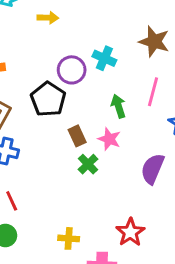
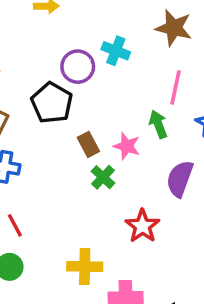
green arrow: (118, 106) -> (158, 124), moved
red star: (130, 232) -> (142, 226), moved
yellow cross: (69, 238) -> (85, 266), size x1.4

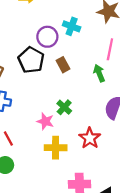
brown rectangle: (88, 144) -> (63, 65), moved
pink star: (127, 146) -> (45, 121), moved
yellow cross: (85, 266) -> (56, 148), moved

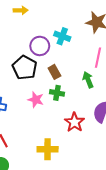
green cross: (64, 107) -> (57, 93), moved, turned -32
pink star: (45, 121) -> (36, 100), moved
red star: (90, 138) -> (74, 122), moved

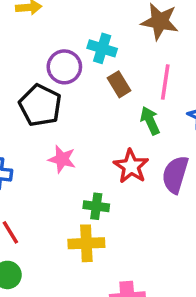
brown rectangle: (54, 72) -> (119, 84), moved
green cross: (57, 93) -> (96, 206), moved
red star: (74, 122) -> (131, 166), moved

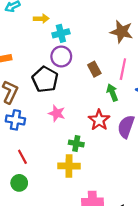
cyan cross: (102, 48) -> (61, 33), moved, turned -35

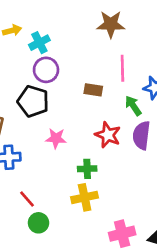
brown rectangle: (94, 69) -> (93, 90), moved, turned -40
green arrow: (112, 93) -> (133, 106), moved
green circle: (19, 183) -> (39, 223), moved

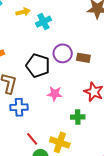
purple circle: (46, 70) -> (63, 53), moved
yellow cross: (85, 197) -> (60, 142), moved, turned 30

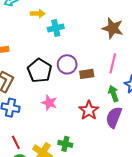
brown rectangle: (83, 58) -> (87, 74), turned -32
green cross: (78, 117) -> (65, 144), moved

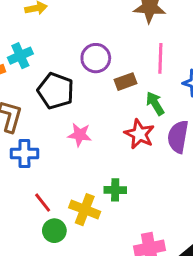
cyan cross: (56, 28) -> (20, 56), moved
purple circle: (67, 64) -> (96, 58), moved
green arrow: (113, 94) -> (155, 103), moved

